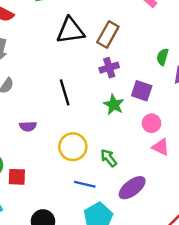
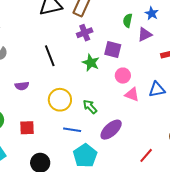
red square: (17, 177) -> (27, 128), moved

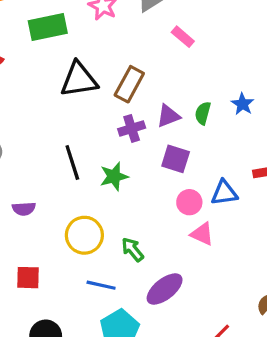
purple triangle: (145, 34) -> (168, 116), moved
green star: (91, 63) -> (114, 176), moved, turned 30
blue triangle: (157, 89) -> (224, 193), moved

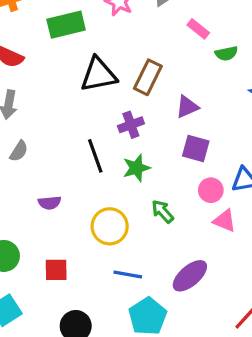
green semicircle: (203, 113) -> (226, 53), moved, turned -115
purple cross: (132, 128) -> (131, 125), moved
green arrow: (133, 250) -> (163, 211), moved

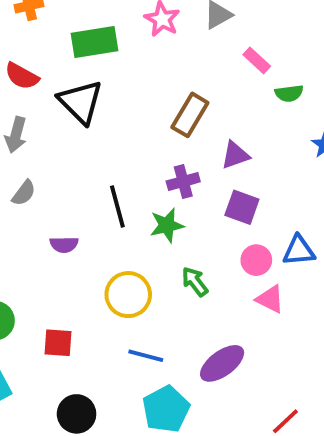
black triangle: (98, 75) -> (81, 102), moved, turned 51
purple cross: (131, 125) -> (183, 181), moved
purple semicircle: (50, 203) -> (64, 245), moved

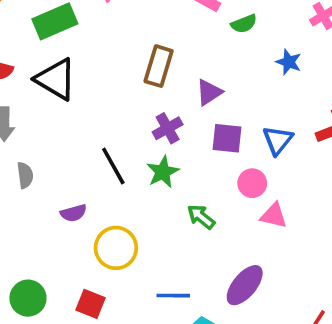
gray semicircle: (24, 193) -> (25, 175), turned -30
blue triangle: (299, 251) -> (278, 140), moved, turned -32
yellow circle: (128, 295) -> (116, 248), moved
red square: (58, 343) -> (90, 304), turned 32

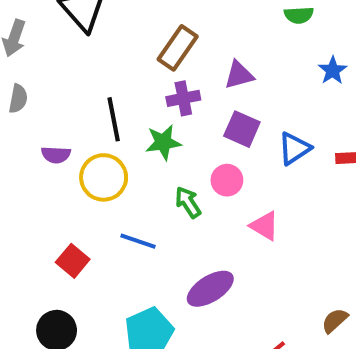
brown rectangle: (159, 66) -> (178, 48), moved
pink circle: (252, 183) -> (227, 180), moved
yellow circle: (116, 248) -> (104, 177), moved
blue line: (173, 296) -> (138, 241), moved
red square: (90, 304) -> (73, 261), moved

